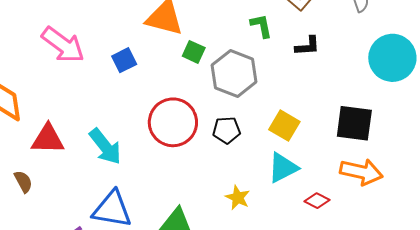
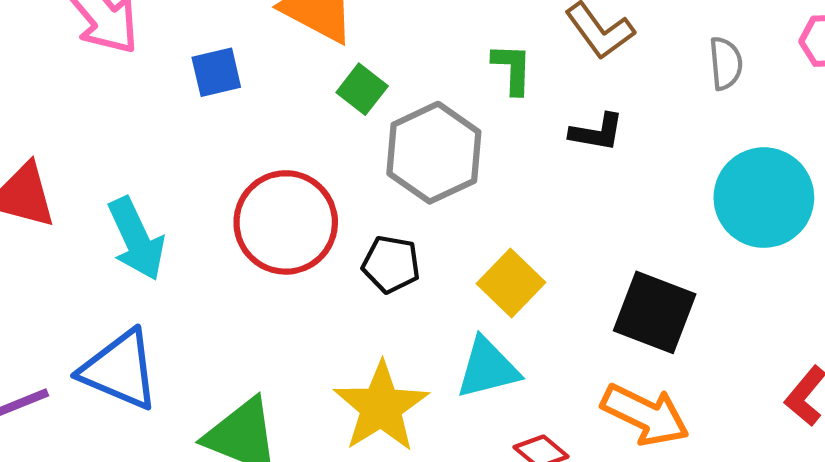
yellow star: (238, 198) -> (381, 407), size x1.8

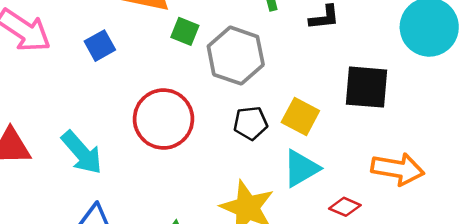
black pentagon: (391, 264) -> (250, 123), moved
black square: (655, 312) -> (366, 87), moved

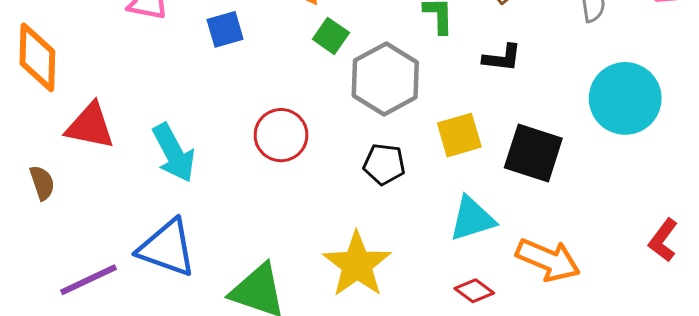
yellow square: (300, 116) -> (459, 135), moved, turned 33
red circle: (163, 119) -> (281, 135), size x0.7
cyan triangle: (301, 168) -> (472, 219), moved

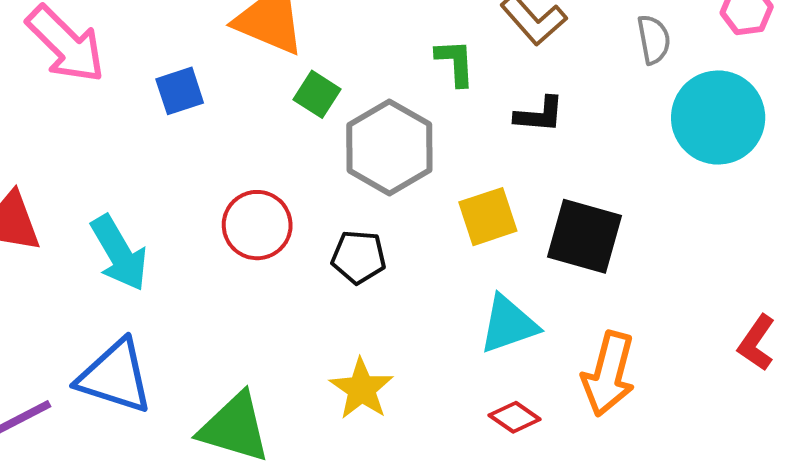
cyan circle: (625, 98) -> (718, 117), moved
black pentagon: (384, 164) -> (359, 257), moved
orange arrow: (548, 260) -> (609, 374), turned 84
yellow star: (357, 265) -> (362, 389), size x0.7

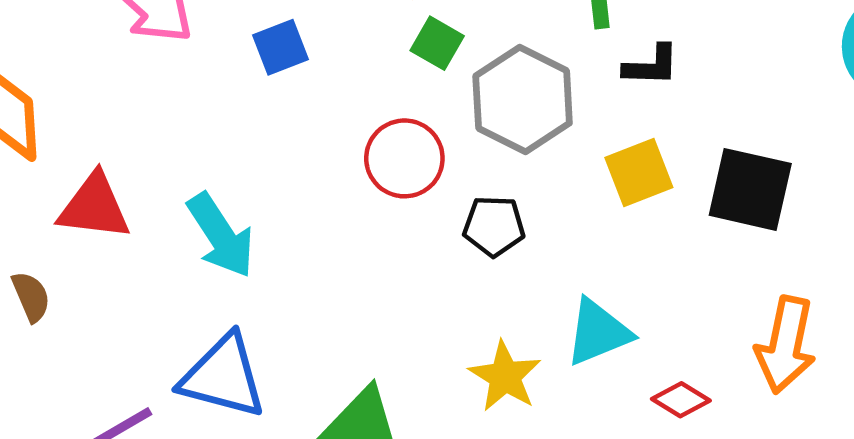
black L-shape: (539, 115) -> (651, 66), moved
red circle: (257, 225) -> (404, 158), moved
cyan triangle: (508, 324) -> (598, 332), moved

